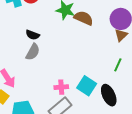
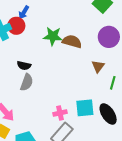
brown triangle: (121, 35) -> (98, 66), moved
cyan square: (87, 86) -> (85, 108), turned -30

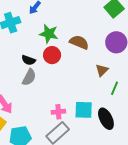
red circle: (16, 26) -> (52, 55), moved
green star: (53, 36) -> (49, 34), moved

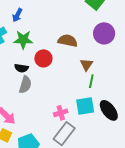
green star: (49, 34) -> (23, 40), moved
brown triangle: (102, 70) -> (86, 65), moved
green line: (114, 88) -> (91, 81), moved

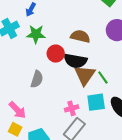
brown triangle: (86, 65) -> (85, 75), moved, size x1.6
black semicircle: (21, 68) -> (75, 61), moved, size x1.6
green line: (91, 81) -> (103, 77), turned -48

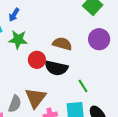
brown triangle: (85, 75) -> (36, 98), moved
gray semicircle: (37, 79) -> (15, 104), moved

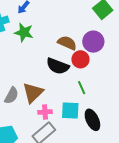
purple circle: (99, 39) -> (93, 42), moved
red circle: (37, 60) -> (80, 59), moved

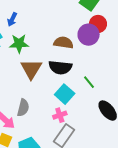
red circle: (80, 59) -> (98, 24), moved
brown triangle: (33, 93) -> (31, 69), moved
cyan square: (70, 111) -> (65, 94), moved, turned -36

